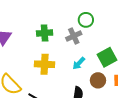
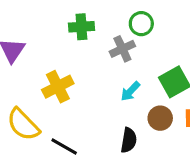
green cross: (45, 33) -> (81, 27), moved
yellow cross: (45, 64) -> (58, 87), moved, turned -30

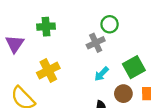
green cross: (81, 27) -> (46, 27), moved

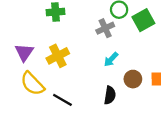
purple triangle: (15, 44) -> (24, 52), moved
green square: (134, 67) -> (143, 20), moved

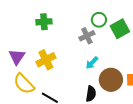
brown circle: (133, 79) -> (111, 80), size x1.5

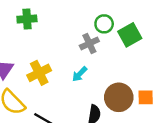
green cross: (44, 22) -> (27, 19), moved
cyan arrow: (92, 63) -> (80, 74), moved

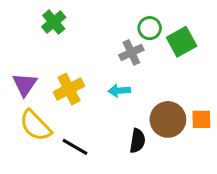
green cross: (27, 19) -> (54, 22), turned -36
cyan arrow: (80, 74) -> (119, 91), turned 42

